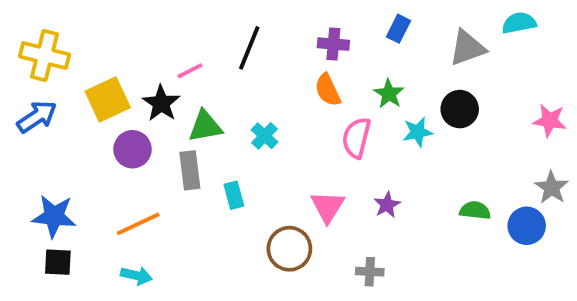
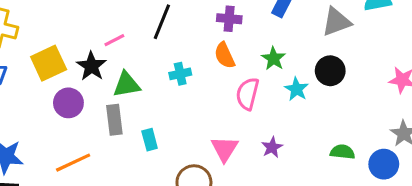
cyan star: (418, 132) -> (297, 89), turned -30
cyan cross: (265, 136) -> (180, 74), moved, turned 35

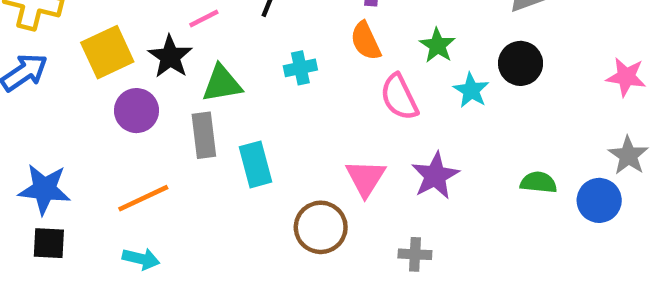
pink semicircle: (248, 94) -> (399, 97), turned -40
cyan rectangle: (150, 140) -> (256, 164), size x1.4
purple star: (272, 147) -> (435, 176), size x1.5

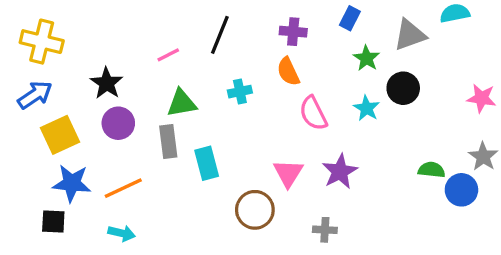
green star: (437, 45) -> (367, 58), moved
yellow square: (107, 52) -> (60, 135), moved
black star: (170, 57) -> (107, 83), moved
green semicircle: (539, 182) -> (431, 170), moved
blue star: (44, 189) -> (72, 183), moved

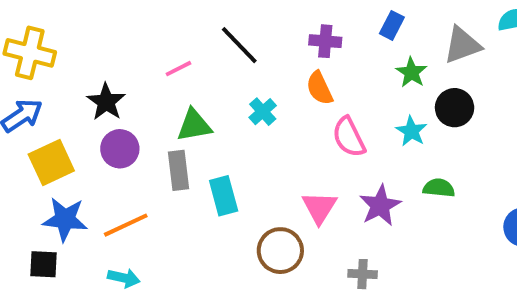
black line: (220, 35) -> (239, 45), turned -66
cyan cross: (240, 92) -> (263, 112), turned -30
green semicircle: (431, 170) -> (439, 188), moved

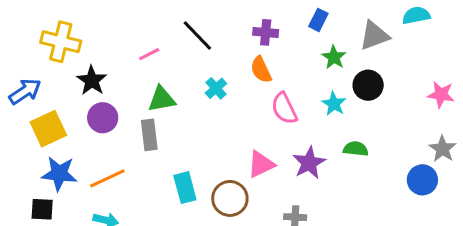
yellow cross: (30, 53) -> (61, 42), moved
cyan rectangle: (224, 196) -> (185, 188), moved
pink triangle: (319, 207) -> (261, 164), turned 32

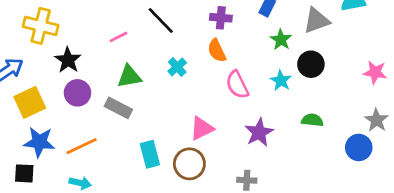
gray rectangle: (149, 135) -> (118, 108), turned -56
green semicircle: (356, 149) -> (312, 120), moved
pink triangle: (261, 164) -> (202, 128), moved

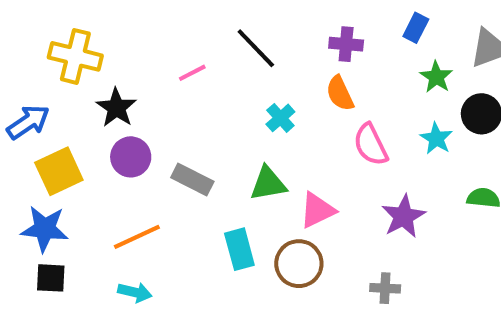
green triangle: (129, 76) -> (268, 184), moved
blue star: (39, 142) -> (45, 229), moved

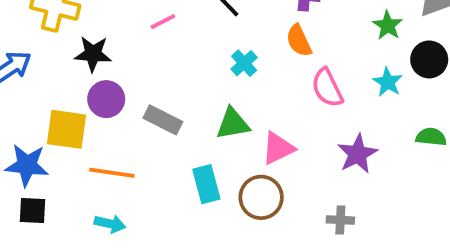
black star: (116, 108) -> (93, 54), turned -30
yellow square: (59, 171) -> (67, 129), moved, turned 33
orange line: (137, 237) -> (112, 173), turned 33

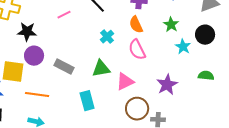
green star: (388, 25) -> (171, 25), moved
pink semicircle: (327, 88) -> (137, 50), moved
brown circle: (261, 197) -> (137, 109), moved

